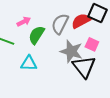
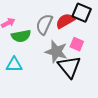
green semicircle: (36, 35) -> (21, 36), turned -132

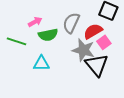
red semicircle: (65, 21) -> (93, 31), moved
pink square: (77, 44) -> (104, 42), turned 32

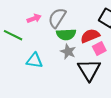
gray semicircle: (71, 23) -> (57, 18), moved
green semicircle: (48, 35) -> (66, 34), moved
gray star: (83, 50) -> (68, 52), moved, size x0.7

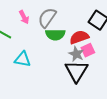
pink arrow: (34, 18) -> (24, 17), turned 80
gray star: (68, 52) -> (76, 54), moved

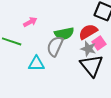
pink arrow: (24, 17) -> (30, 22), turned -80
gray semicircle: (47, 18) -> (55, 46), moved

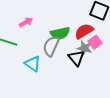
cyan triangle: (36, 64) -> (33, 64), turned 36
black triangle: (92, 66) -> (76, 58), moved, size x0.7

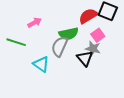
red semicircle: (84, 31) -> (88, 16), moved
pink square: (95, 42) -> (98, 35), moved

